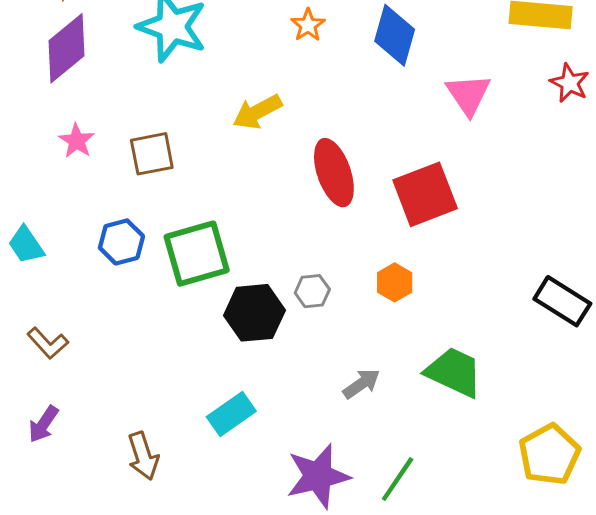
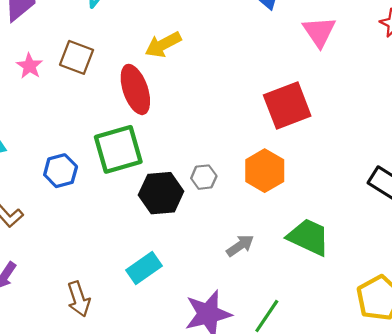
brown square: (152, 154) -> (77, 57), moved, turned 32
red ellipse: (334, 173) -> (135, 89), moved
blue hexagon: (121, 242) -> (61, 171), moved
orange hexagon: (395, 282) -> (265, 171), size x1.5

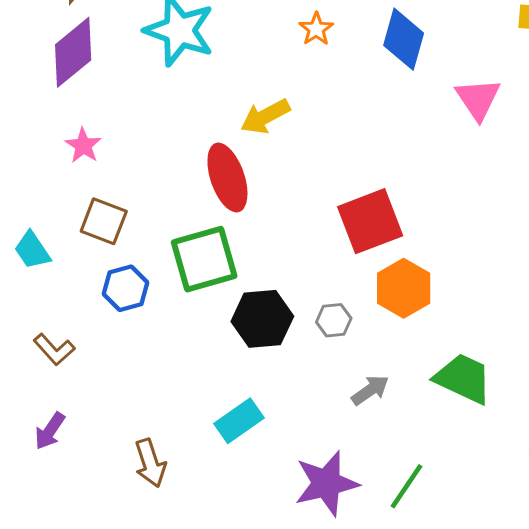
brown square: (77, 57) -> (104, 221), moved
red square: (287, 105) -> (370, 221), moved
gray hexagon: (204, 177) -> (334, 320), moved

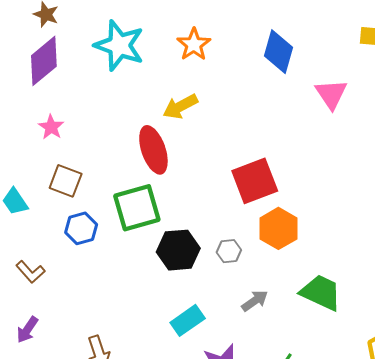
orange star: (316, 29) -> (194, 44), moved, size x1.4
cyan rectangle: (239, 421) -> (188, 320), moved

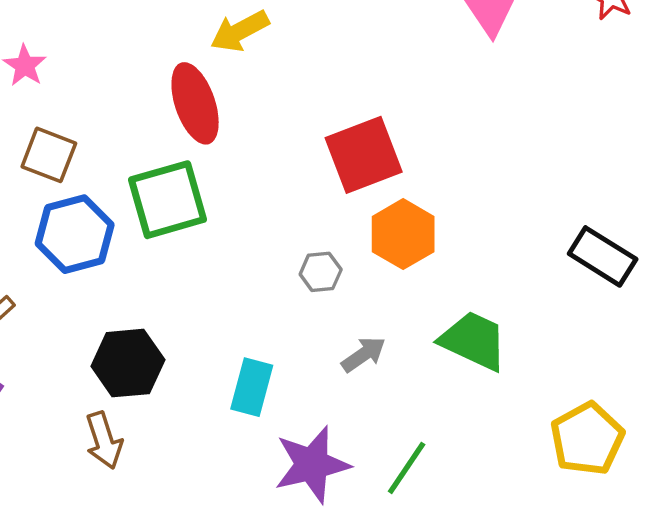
blue hexagon: (81, 228) -> (75, 234), size x1.4
black hexagon: (178, 250) -> (128, 363), moved
cyan rectangle: (188, 320) -> (252, 387), turned -40

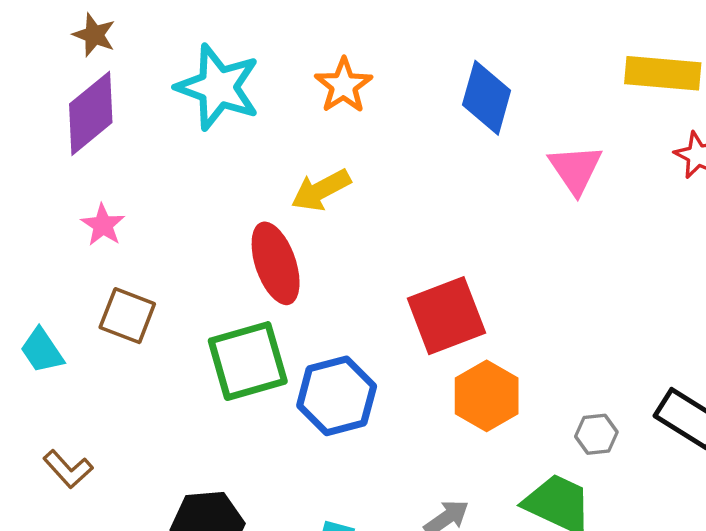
blue hexagon: (75, 234) -> (337, 396), moved
gray hexagon: (321, 272) -> (596, 434), moved

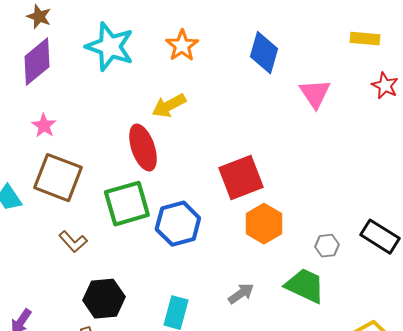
yellow rectangle: (663, 73) -> (365, 39), size x0.7
brown square: (127, 316) -> (58, 178), size x1.5
brown L-shape: (68, 469) -> (73, 242), moved

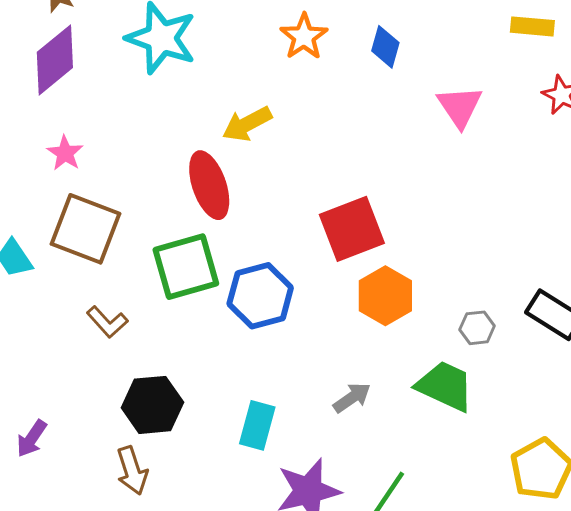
orange star: (182, 46) -> (304, 37), moved
blue diamond: (264, 53) -> (385, 47), size x0.7

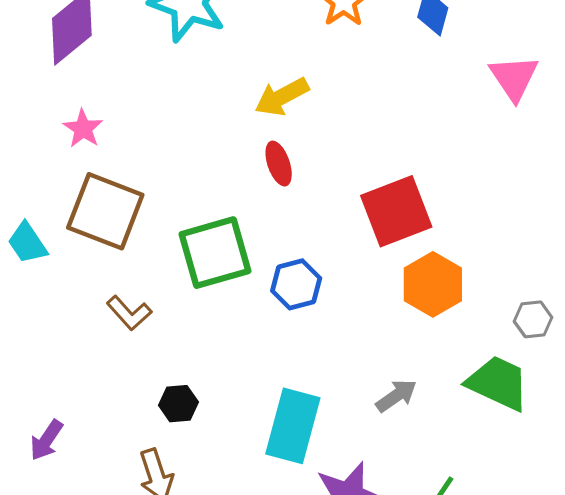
red ellipse: (209, 185) -> (279, 164), moved, size x0.6
blue hexagon: (260, 296) -> (296, 284), size x0.7
black hexagon: (152, 405) -> (178, 404), size x0.6
cyan rectangle: (257, 425) -> (293, 426), size x1.4

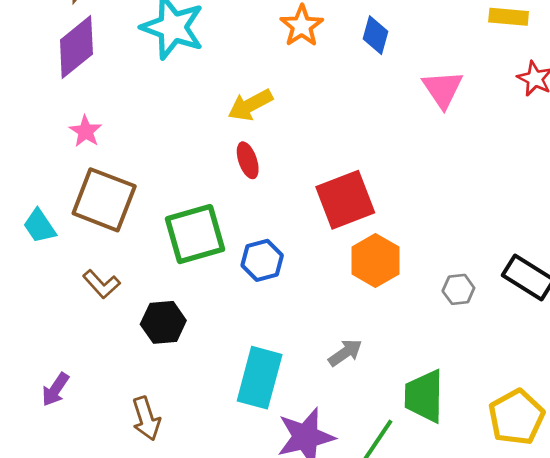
brown L-shape: (129, 313) -> (101, 284), moved
green trapezoid: (498, 383) -> (424, 396), moved, turned -114
black hexagon: (178, 404) -> (163, 322), moved, size x1.4

